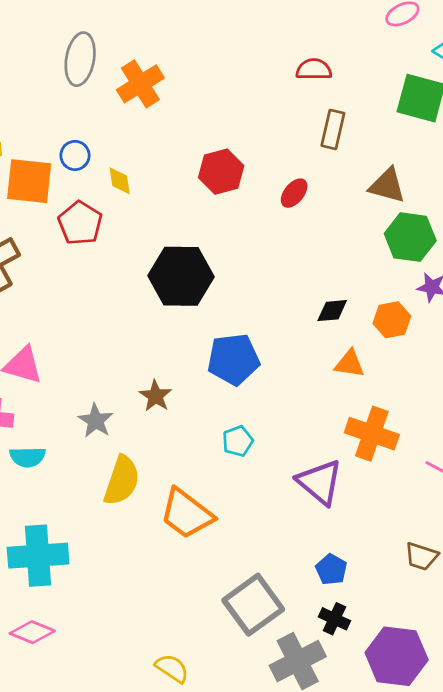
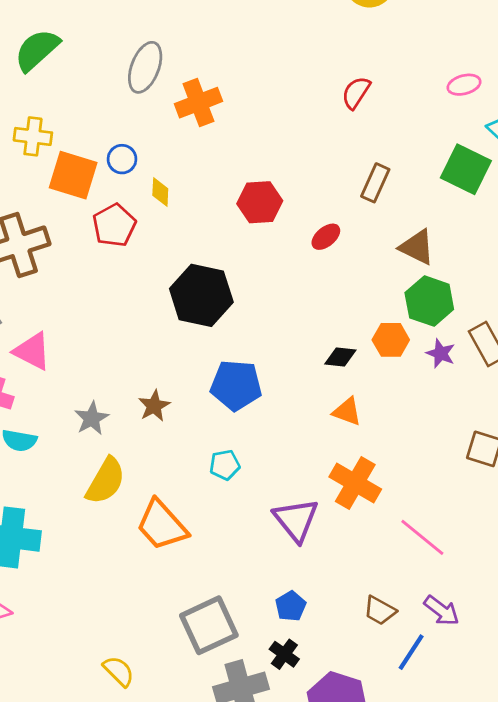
red semicircle: (314, 69) -> (356, 93), moved, turned -68
orange hexagon: (392, 320) -> (391, 340), moved

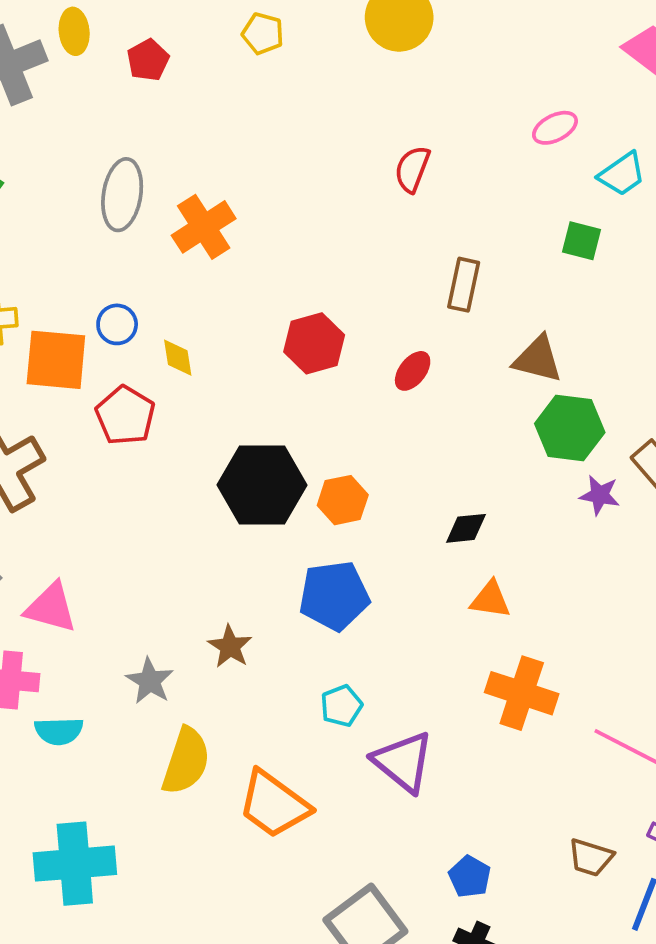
green square: (466, 169) -> (581, 241), size x0.6
orange hexagon: (391, 340) -> (343, 500), moved
purple triangle: (296, 520) -> (403, 762), moved

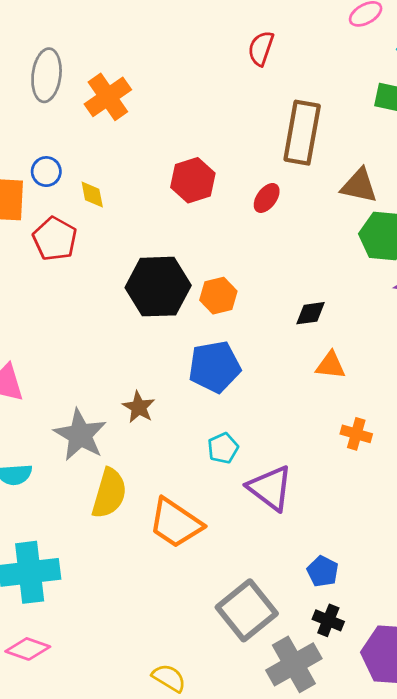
brown rectangle: (464, 285) -> (302, 133), size x1.6
gray star: (150, 681) -> (80, 435), size x1.5
orange cross: (522, 693) -> (356, 434), size x0.6

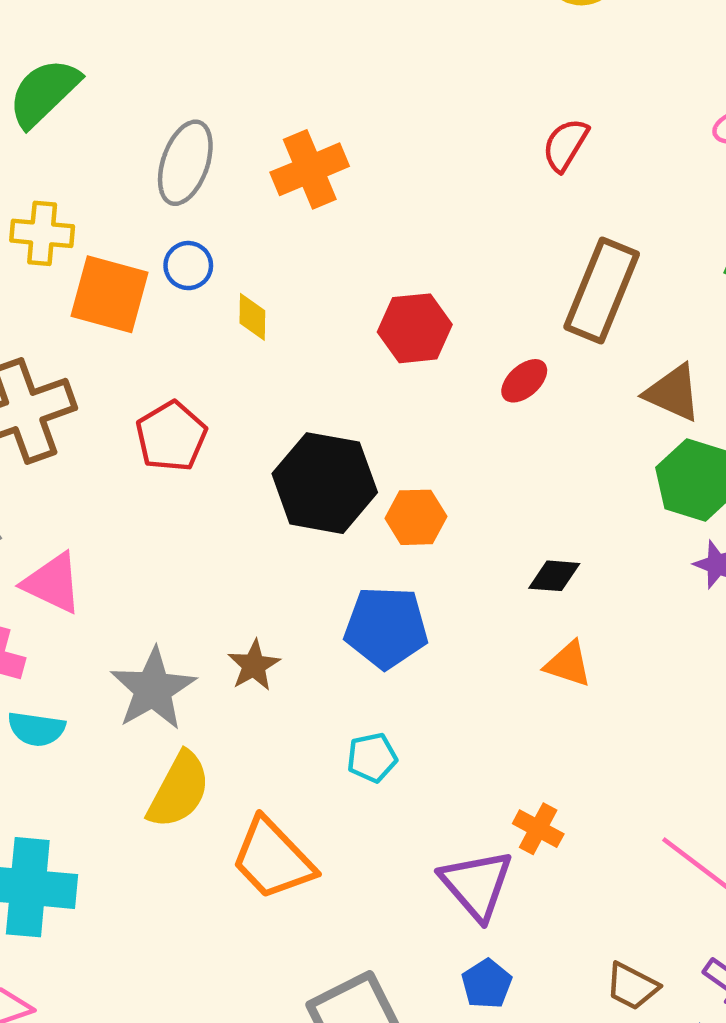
gray ellipse: (47, 75) -> (185, 163), moved
red pentagon: (55, 239) -> (171, 436), moved
orange cross: (356, 434) -> (538, 829), moved
purple triangle: (270, 488) -> (477, 885), moved

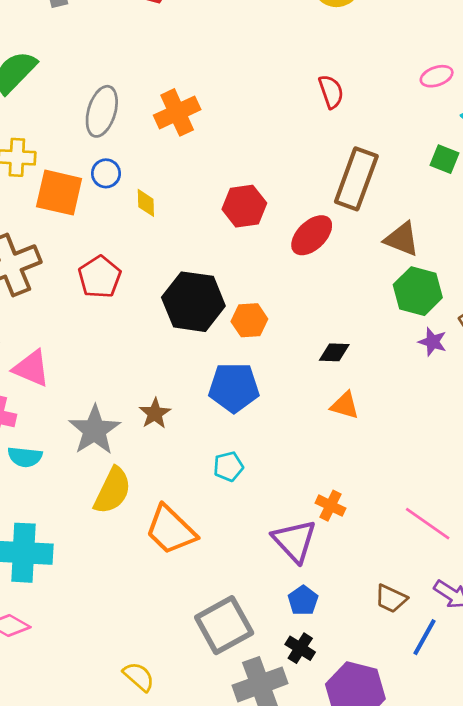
red semicircle: (565, 145) -> (331, 92), turned 132
red ellipse: (524, 381) -> (312, 235), size x1.5

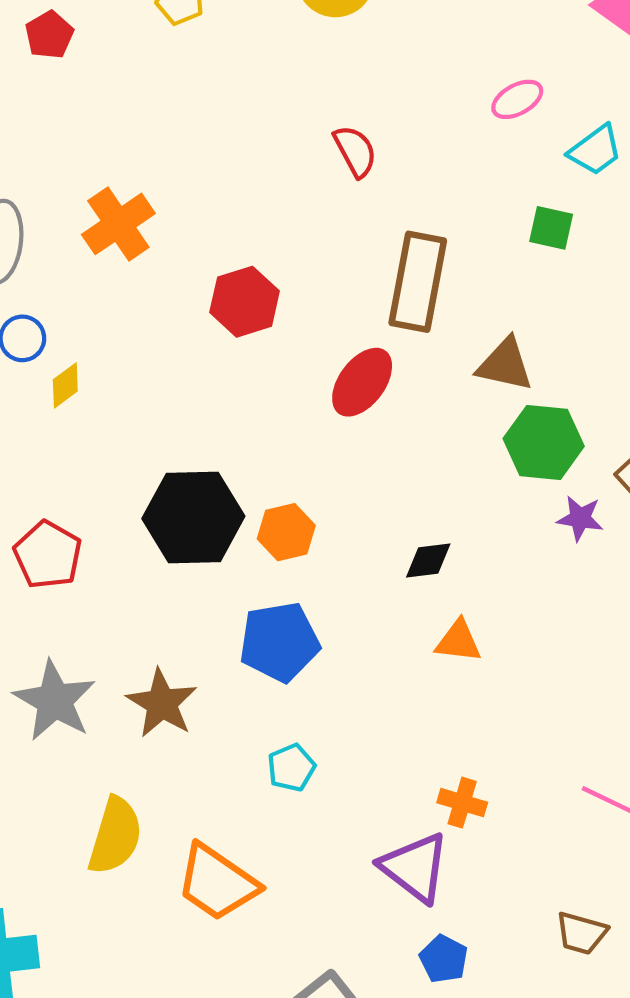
yellow diamond: (146, 203) -> (65, 385), moved, turned 64
red hexagon: (244, 206) -> (245, 302), moved
red pentagon: (100, 277) -> (48, 555), moved
brown star: (155, 413) -> (162, 703), size x1.4
gray star: (94, 430) -> (55, 701), moved

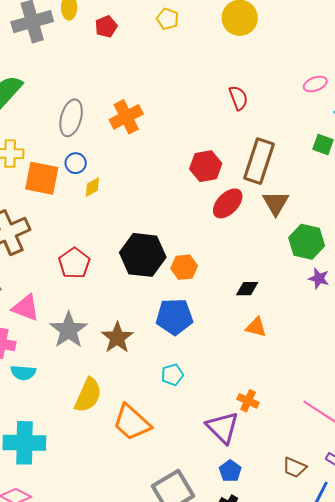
red hexagon: (245, 302) -> (206, 166), moved
brown triangle: (505, 365) -> (276, 203), moved, turned 40

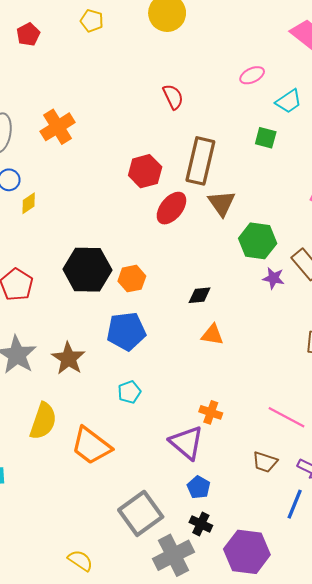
brown trapezoid: (295, 467) -> (265, 462), moved

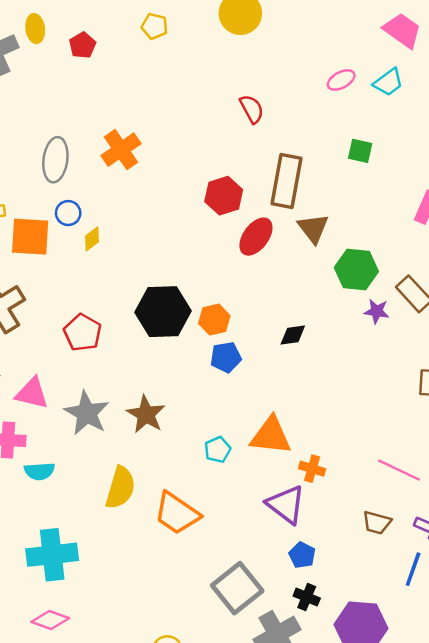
cyan trapezoid: (289, 101) -> (388, 82), moved
blue pentagon: (126, 331) -> (226, 357), moved, size x0.7
orange triangle: (212, 335) -> (271, 436), moved, size x1.6

